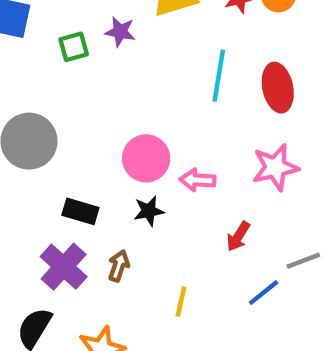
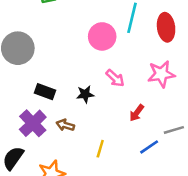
pink circle: (146, 158) -> (102, 36), moved
pink arrow: (198, 180) -> (115, 78), turned -144
brown arrow: (119, 266) -> (65, 125), turned -96

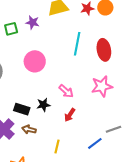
pink circle: (102, 36) -> (35, 61), moved
black rectangle: (45, 92) -> (22, 109), moved
red arrow: (137, 113) -> (70, 115), moved

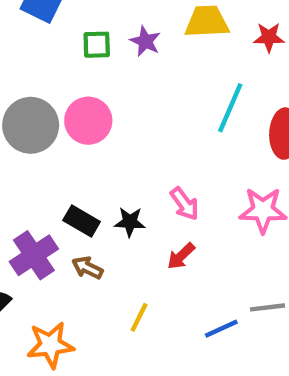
pink circle: (35, 61) -> (88, 121), moved

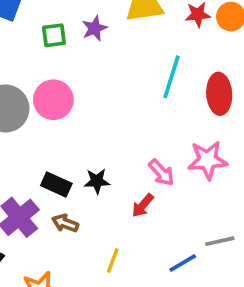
purple star: (145, 41) -> (95, 28), turned 30
pink arrow: (185, 204) -> (161, 173), moved

